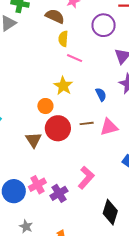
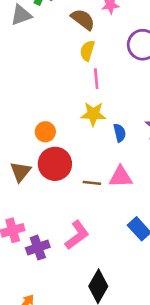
pink line: (75, 58) -> (96, 79), turned 49
yellow star: (63, 86) -> (93, 114), moved, turned 30
brown line: (87, 123) -> (92, 183), moved

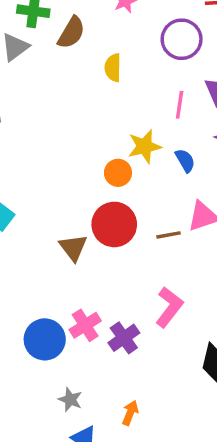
brown semicircle: (83, 19) -> (71, 33), moved, turned 100
pink line: (96, 79) -> (180, 105), moved, turned 30
orange circle: (45, 132) -> (118, 173), moved

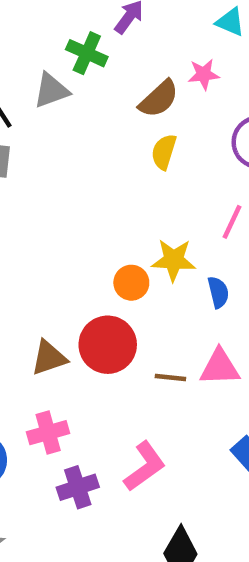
brown semicircle: (71, 33) -> (159, 99), moved
brown triangle: (73, 248) -> (49, 358), turned 32
pink cross: (85, 325) -> (48, 433), moved

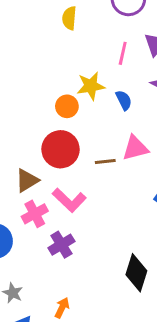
brown triangle: (49, 358) -> (27, 180), moved
pink L-shape: (145, 466) -> (69, 200), moved, turned 92

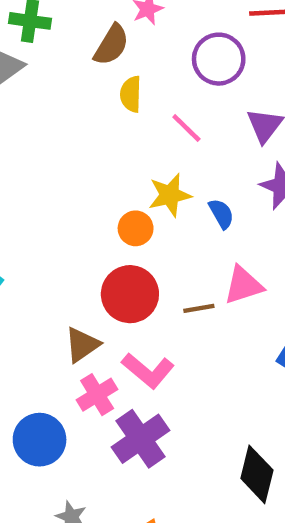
pink line: (123, 53) -> (186, 128), moved, turned -55
purple cross: (61, 245) -> (140, 439), size x1.4

